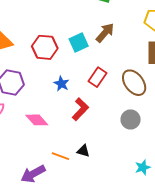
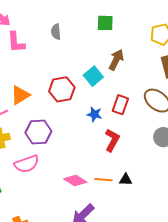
blue star: (61, 84) -> (94, 114), moved
pink diamond: (37, 120) -> (75, 180), moved
orange line: (60, 156) -> (103, 180), moved

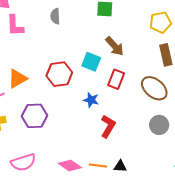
brown arrow: (116, 60) -> (115, 46), turned 110
cyan square: (93, 76) -> (91, 62), turned -30
red rectangle: (120, 105) -> (116, 79), moved
pink semicircle: (27, 164) -> (23, 162), moved

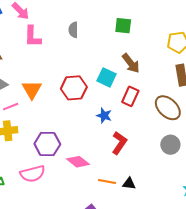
orange triangle: (17, 79) -> (32, 90), turned -35
purple hexagon: (35, 116) -> (47, 144), moved
pink diamond: (70, 166) -> (78, 162), moved

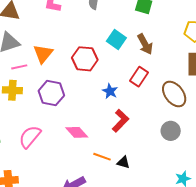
cyan square: (106, 77) -> (116, 40), moved
purple hexagon: (47, 144) -> (51, 93), moved
pink semicircle: (33, 174) -> (30, 137), turned 135

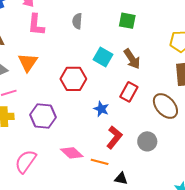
orange triangle: (43, 54) -> (28, 62), moved
gray circle: (171, 131) -> (147, 141), moved
orange line: (102, 157) -> (100, 162), moved

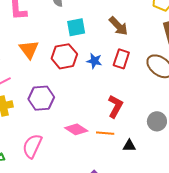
cyan square: (103, 57) -> (76, 27), moved, turned -30
orange triangle: (28, 62) -> (29, 49), moved
blue star: (101, 109) -> (94, 61), moved
gray circle: (147, 141) -> (157, 121), moved

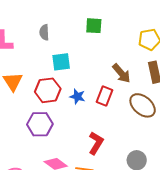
brown arrow: (118, 26) -> (121, 73), moved
purple hexagon: (41, 98) -> (40, 124), moved

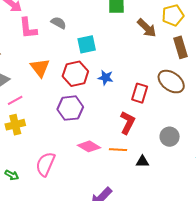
gray semicircle: (44, 32) -> (59, 23), moved, turned 126
brown arrow: (121, 73) -> (147, 28), moved
red rectangle: (105, 96) -> (140, 93), moved

